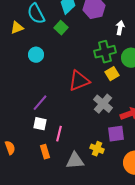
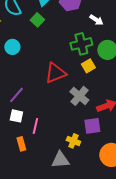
white arrow: (120, 28) -> (96, 20), turned 112
gray triangle: (75, 161) -> (60, 160), moved

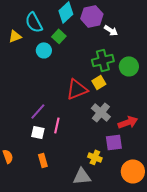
white arrow: (96, 20) -> (111, 30), moved
cyan circle: (12, 47) -> (44, 50), moved
yellow square: (88, 66) -> (99, 82), moved
pink line: (35, 126) -> (57, 125), moved

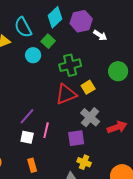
green cross: (103, 60) -> (70, 65), moved
purple square: (114, 142) -> (76, 138), moved

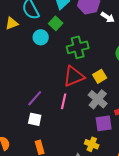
yellow square: (88, 87) -> (100, 76), moved
pink line: (46, 130) -> (64, 101), moved
purple square: (76, 138) -> (104, 123), moved

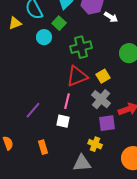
purple line: (35, 98) -> (33, 110), moved
white square: (35, 119) -> (63, 121), moved

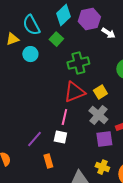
cyan circle: (44, 37) -> (30, 54), moved
purple line: (33, 110) -> (34, 139), moved
yellow cross: (95, 144) -> (102, 167), moved
orange rectangle: (43, 147) -> (48, 161), moved

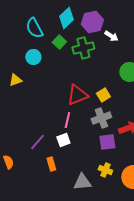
yellow triangle: (12, 39) -> (15, 80), moved
green cross: (78, 63) -> (83, 48), moved
gray cross: (98, 115) -> (101, 118), turned 30
white square: (60, 137) -> (63, 140), turned -32

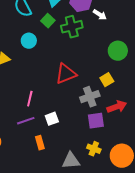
cyan circle: (33, 57) -> (29, 41), moved
yellow square: (103, 95) -> (107, 80), moved
pink line: (67, 120) -> (30, 99), moved
purple line: (37, 142) -> (26, 121), turned 30

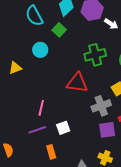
green cross: (72, 27) -> (95, 55), moved
red triangle: (66, 74) -> (77, 83), turned 30

